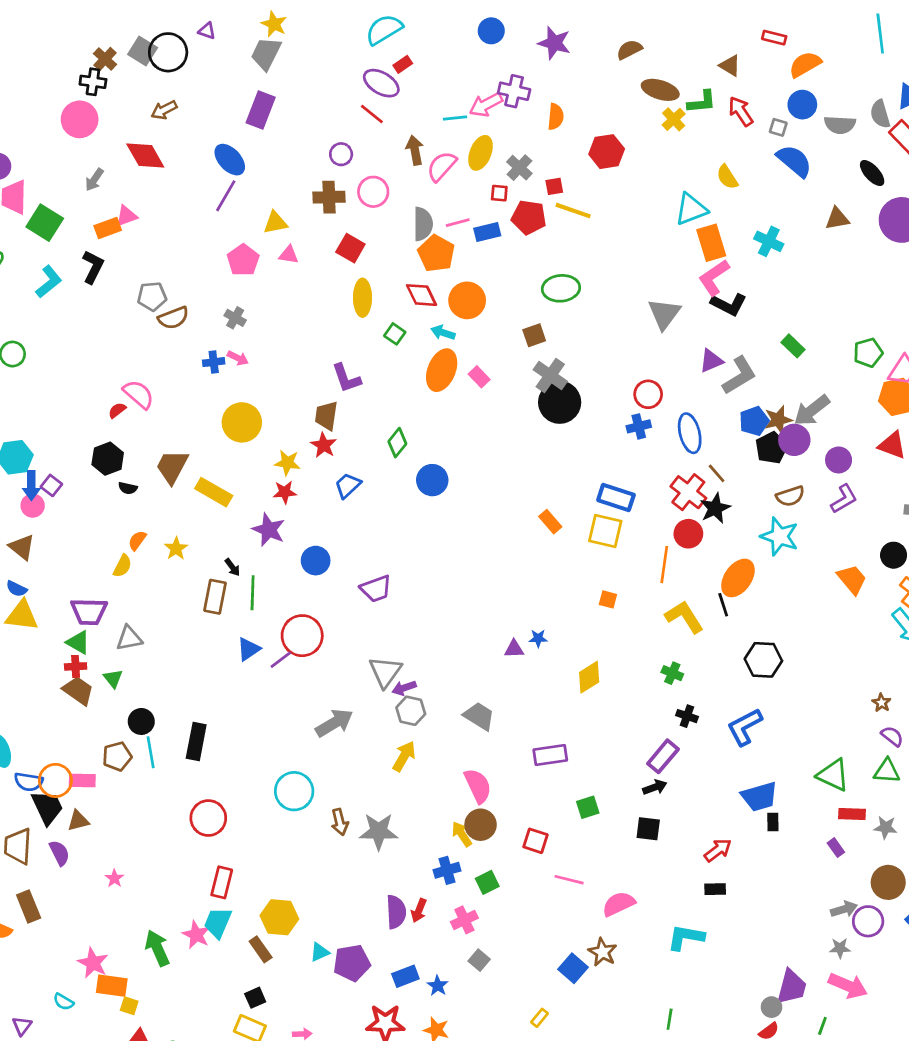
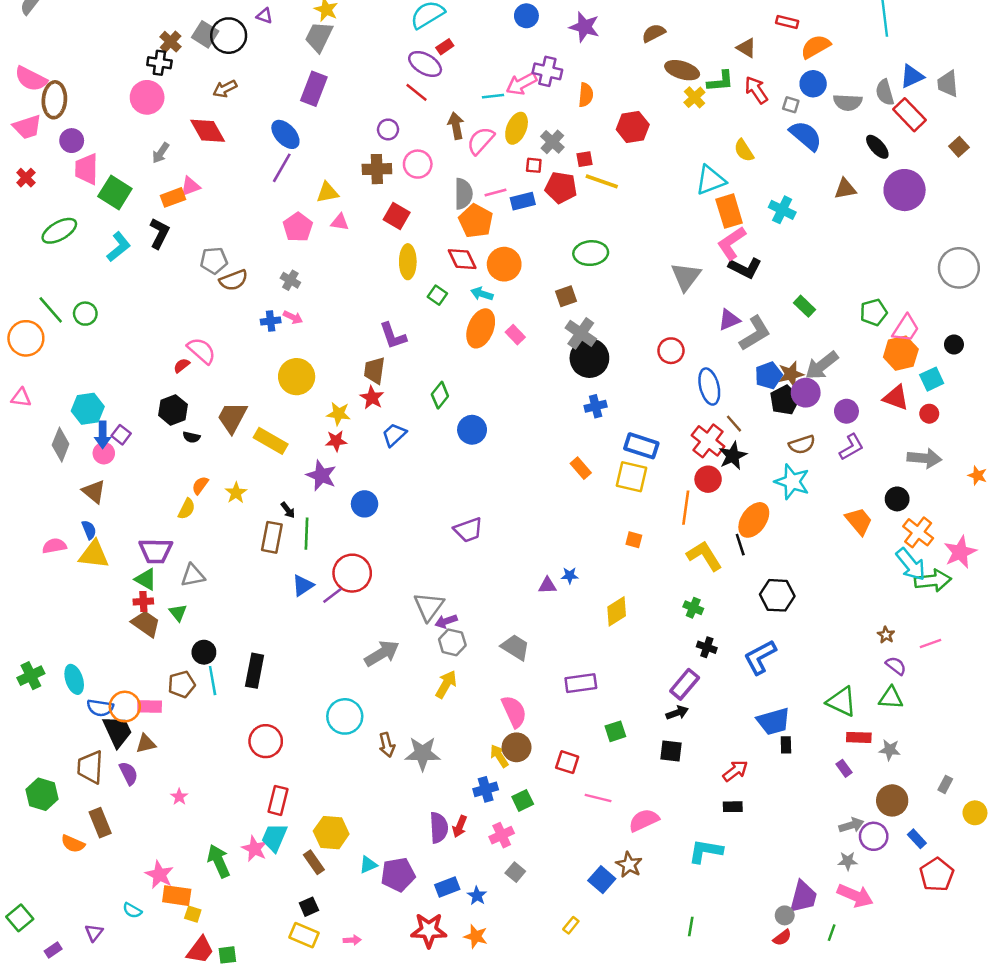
blue cross: (639, 426) -> (596, 406), moved
blue semicircle: (17, 589) -> (89, 530), turned -138
purple trapezoid: (376, 589) -> (468, 530), moved

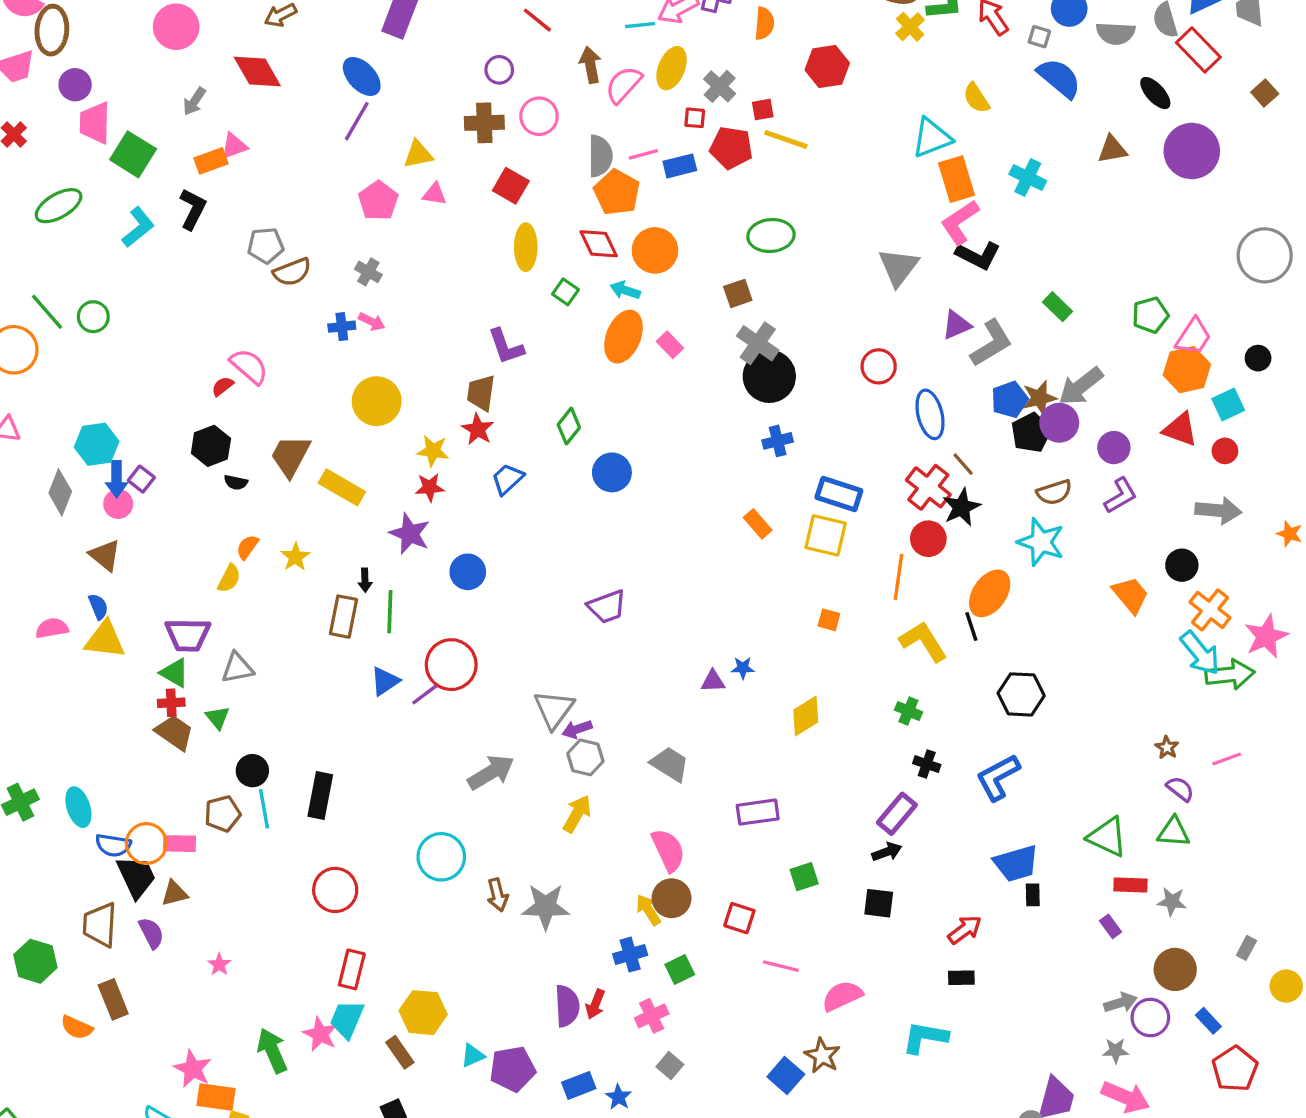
black arrow: (288, 510) -> (365, 580), turned 35

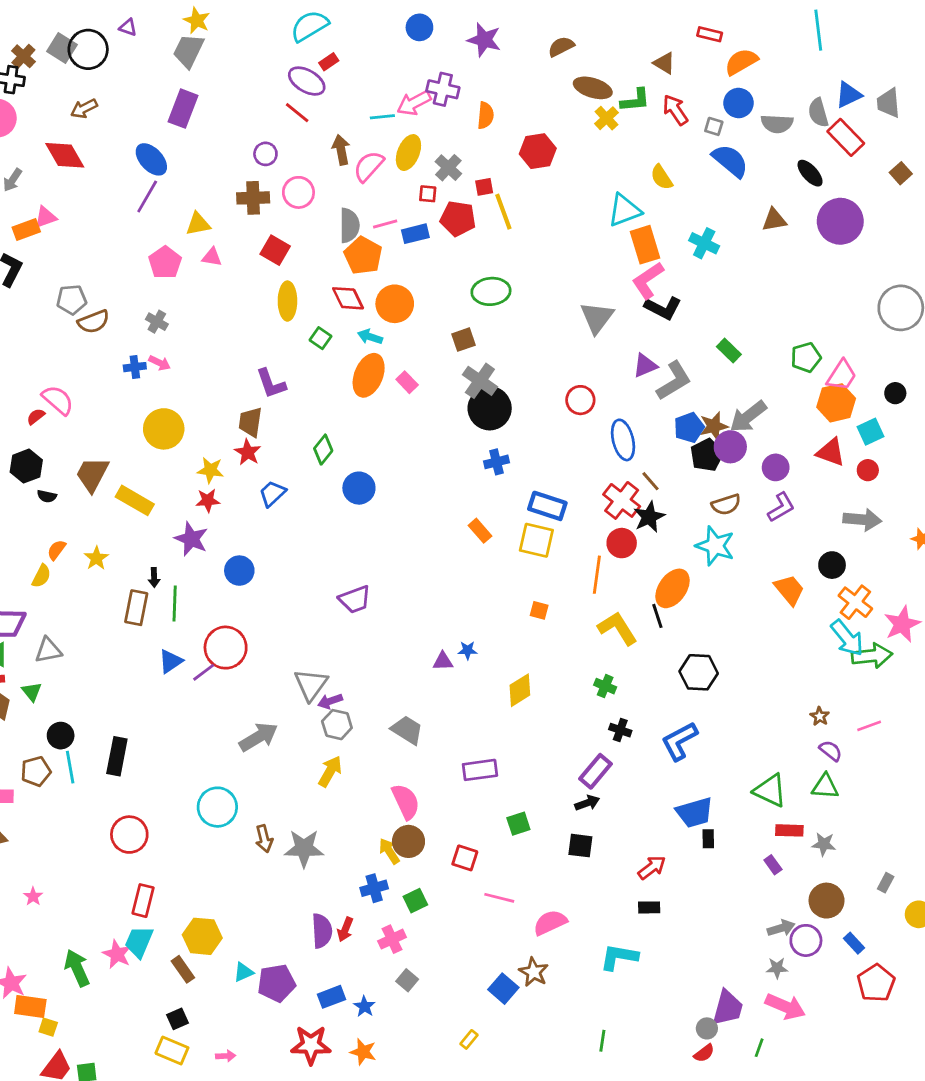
yellow line: (786, 139) -> (503, 212), turned 51

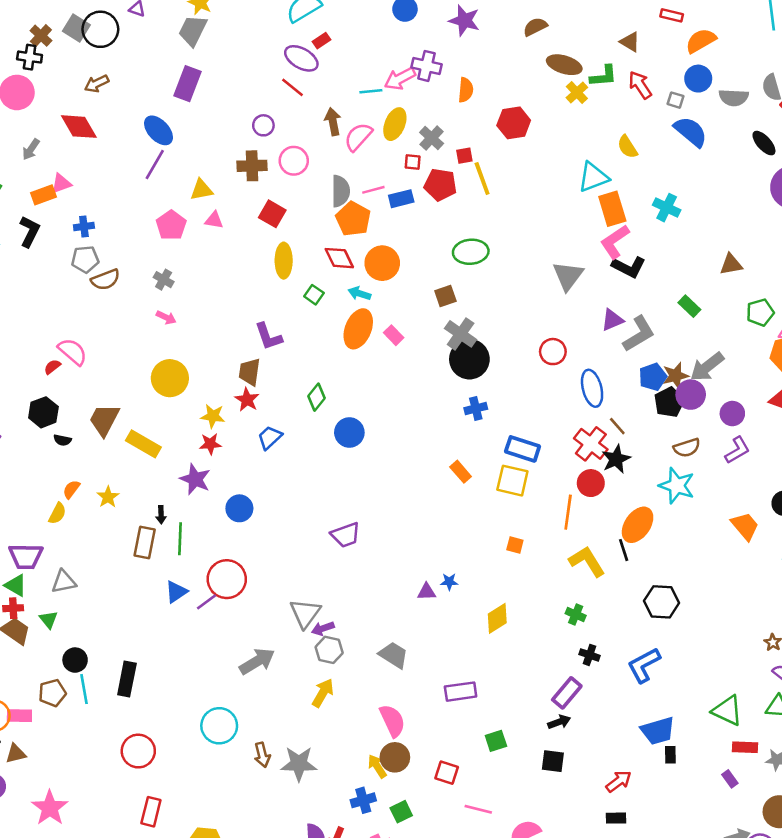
brown triangle: (774, 220) -> (731, 264), moved
blue cross: (135, 367) -> (84, 226), moved
pink star: (33, 896) -> (50, 808), size x2.0

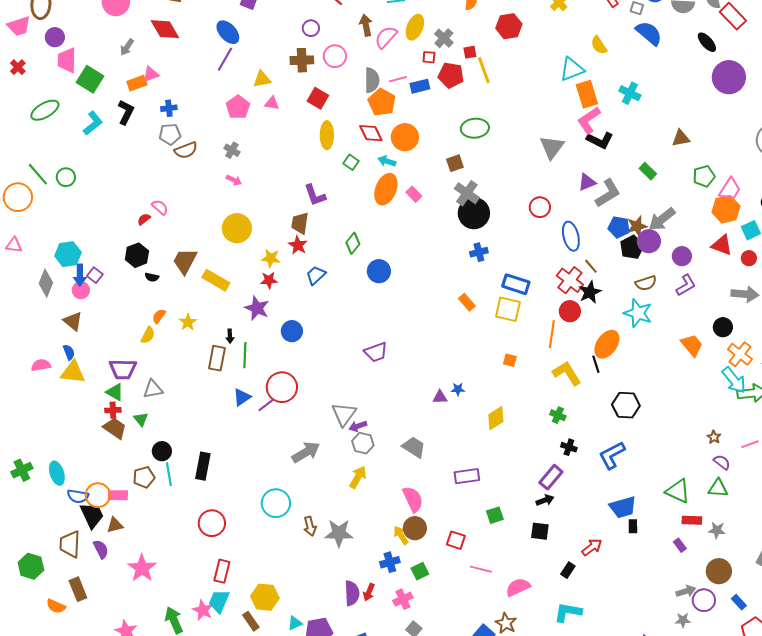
pink semicircle: (73, 352) -> (160, 207), size x0.7
blue pentagon: (653, 377) -> (619, 227), turned 30
black rectangle: (616, 818) -> (568, 570), moved, turned -56

